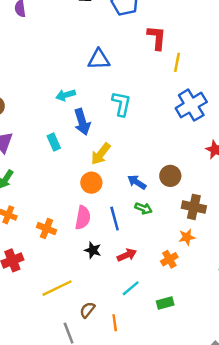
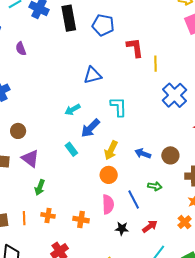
blue arrow: (82, 122) -> (90, 128), turned 75
blue arrow: (137, 182) -> (143, 154), moved

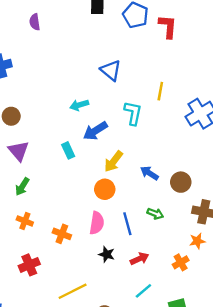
red L-shape: (135, 48) -> (168, 27), moved
yellow line: (156, 64) -> (160, 91), moved
blue triangle: (93, 75) -> (111, 70), turned 42

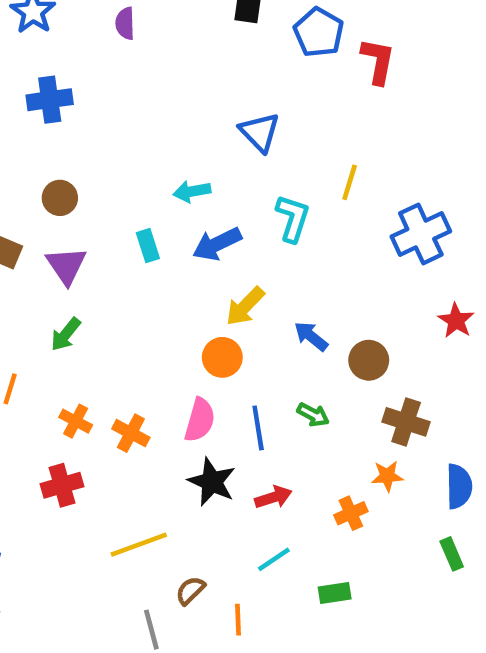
cyan rectangle: (68, 150) -> (148, 246), moved
orange cross: (25, 221) -> (76, 421), moved
black star: (107, 254) -> (212, 482), size x1.5

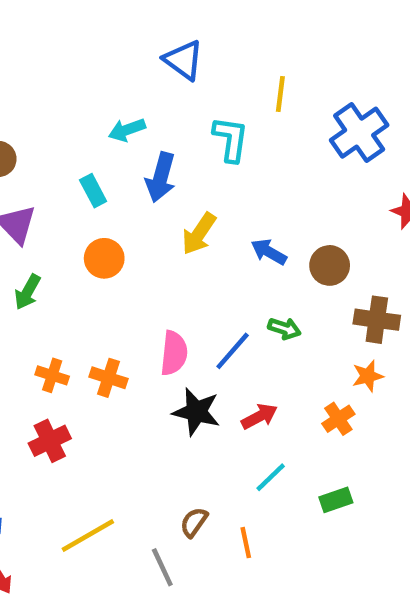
blue arrow: (217, 244) -> (161, 177), turned -39
orange circle: (222, 357) -> (104, 258), moved
blue line: (258, 428) -> (233, 351), turned 60
yellow line: (139, 545) -> (88, 536), moved

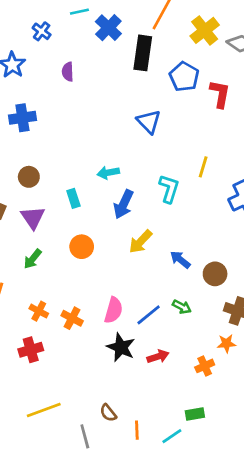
blue triangle: (183, 60) -> (149, 122), moved
cyan rectangle: (93, 191) -> (73, 198), moved
cyan line: (271, 477) -> (172, 436), moved
brown semicircle: (194, 522) -> (108, 413), turned -84

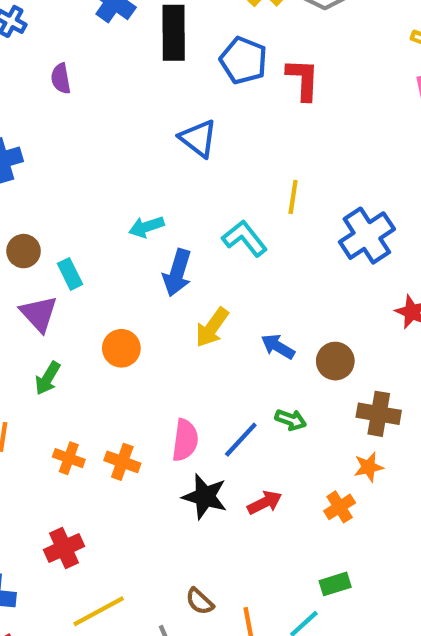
cyan L-shape: (169, 189) -> (245, 238), turned -48
cyan rectangle: (73, 198) -> (70, 274), moved
red cross: (31, 350) -> (64, 548), moved

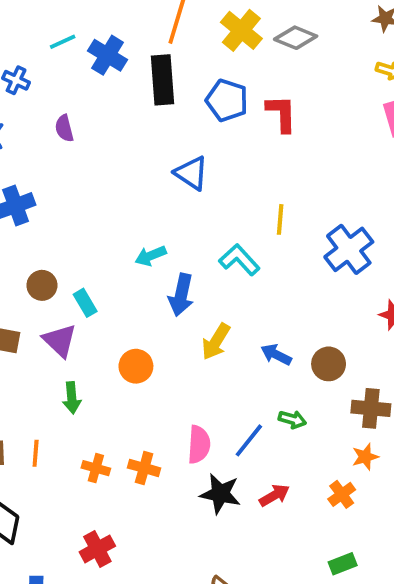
green arrow: (48, 378) -> (72, 398), turned -32

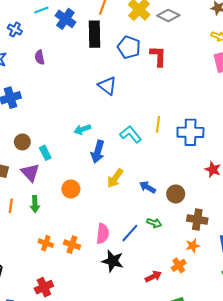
yellow line: (280, 219) -> (158, 124), moved
blue cross: (349, 249) -> (190, 132), turned 35
orange line: (36, 453) -> (11, 206), moved
red arrow: (274, 495) -> (153, 276), moved

